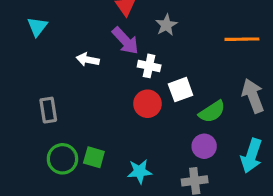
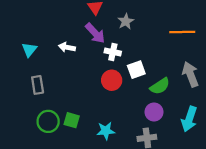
cyan triangle: (37, 27) -> (29, 50), moved

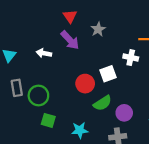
white cross: (113, 52) -> (131, 58), moved
green semicircle: (160, 86) -> (102, 103), moved
green circle: (48, 121) -> (38, 95), moved

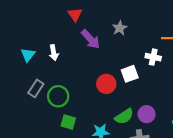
red triangle: (70, 16) -> (75, 15), moved
white arrow: (44, 53) -> (54, 53), moved, turned -112
gray rectangle: (17, 88) -> (36, 88), turned 42
green semicircle: (102, 103) -> (124, 116), moved

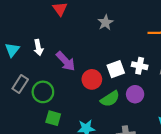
purple arrow: (91, 39) -> (66, 61), moved
white cross: (153, 57) -> (140, 66), moved
purple circle: (147, 114) -> (135, 94), moved
green semicircle: (124, 116) -> (110, 99), moved

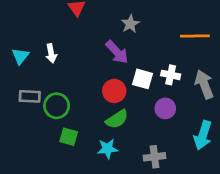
purple arrow: (66, 61) -> (117, 52), moved
white square: (116, 69) -> (142, 79), turned 36
gray rectangle: (20, 84) -> (30, 96), turned 60
green semicircle: (110, 99) -> (117, 119), moved

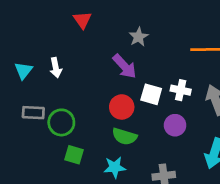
green semicircle: (117, 119) -> (124, 136), turned 50

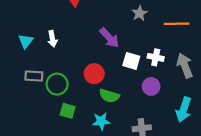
gray star: (139, 37) -> (139, 13), moved
red circle: (122, 107) -> (94, 74), moved

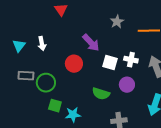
red circle: (94, 74) -> (74, 64), moved
green semicircle: (109, 96) -> (101, 94), moved
cyan star: (101, 121) -> (73, 115), moved

